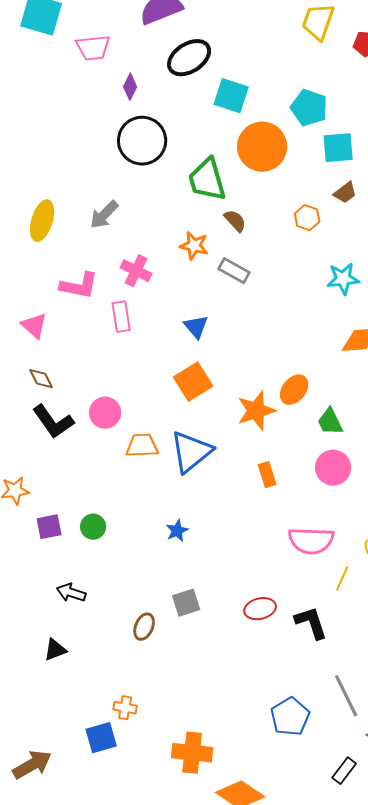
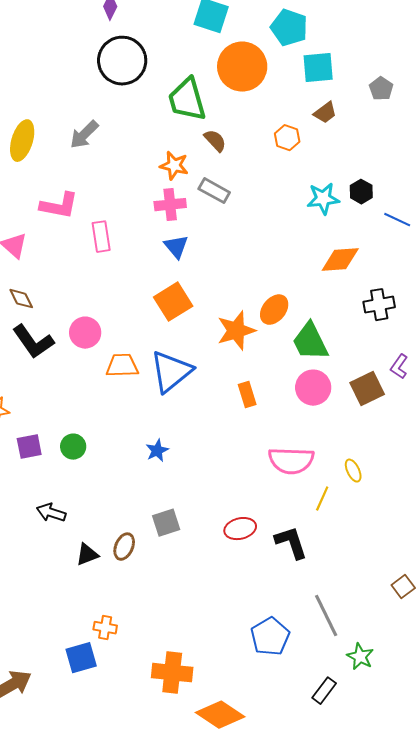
pink cross: (136, 271) -> (170, 205), moved, turned -32
green trapezoid: (330, 422) -> (310, 342), size x1.4
black triangle: (55, 650) -> (87, 555), moved

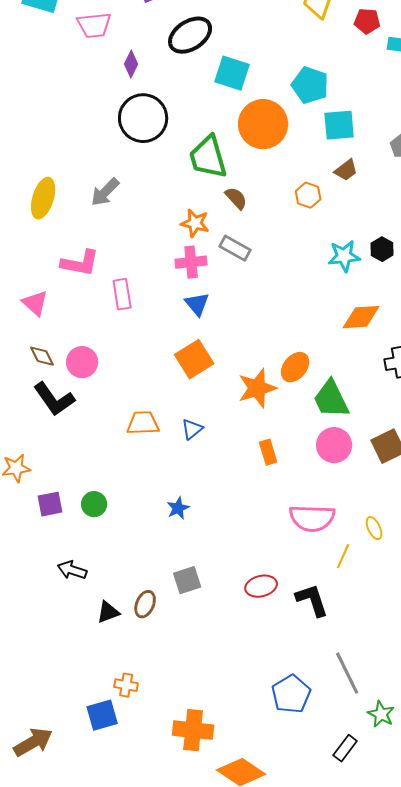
pink circle: (85, 333) -> (82, 362), moved
blue triangle: (171, 372) -> (192, 429), size x0.5

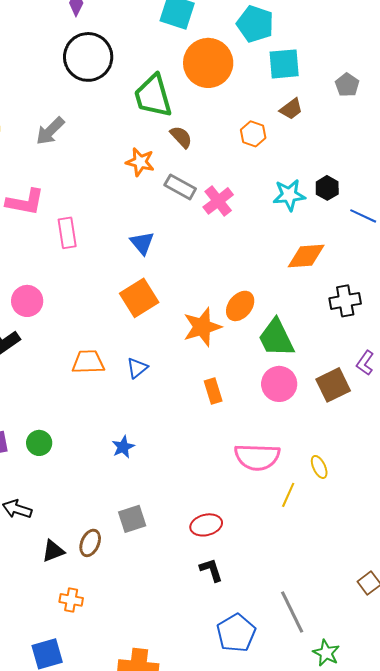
pink cross: (191, 262) -> (218, 201), moved, turned -32
black L-shape: (312, 600) -> (211, 570), moved, size x0.7
orange cross: (126, 685) -> (71, 600), moved

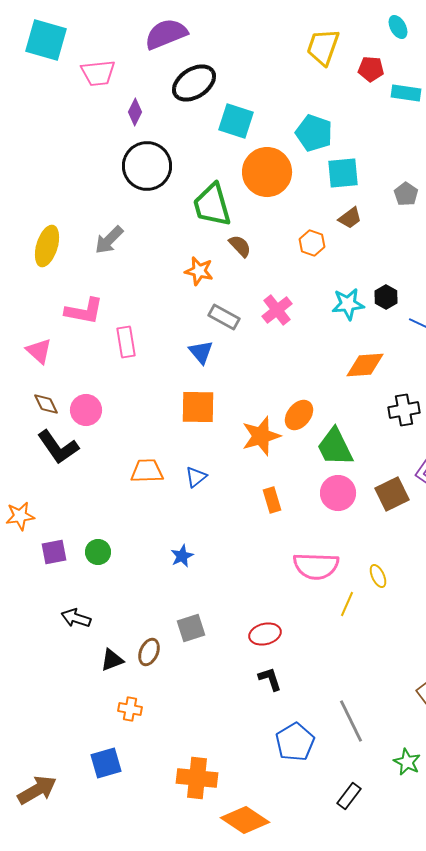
gray rectangle: (180, 187) -> (224, 317), moved
orange square: (139, 298) -> (198, 407), turned 33
green star: (326, 653) -> (407, 762), moved

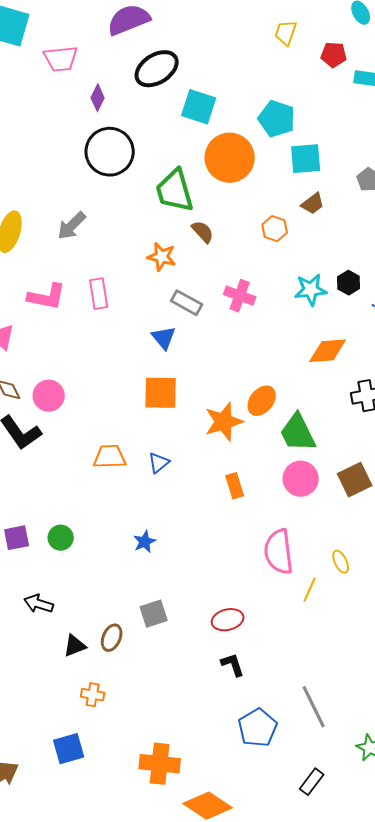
yellow trapezoid: (323, 47) -> (286, 33), size x0.7
pink cross: (277, 310) -> (240, 296), turned -32
pink rectangle: (126, 342) -> (99, 294), moved
pink semicircle: (316, 566) -> (279, 552), turned 81

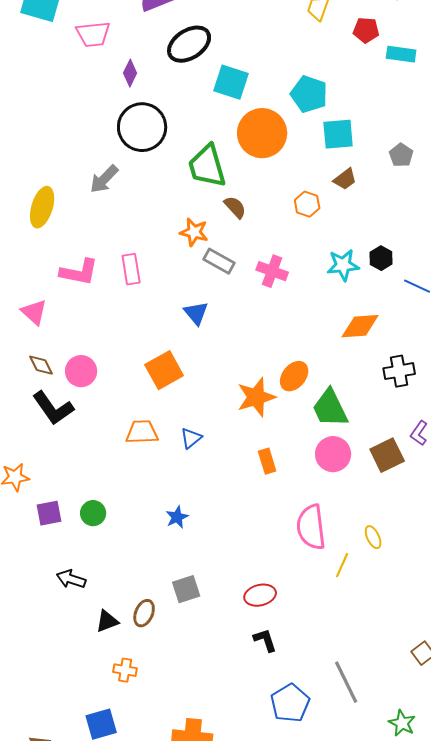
gray arrow: (72, 226) -> (104, 179), moved
gray rectangle: (187, 303) -> (219, 261), moved
orange square: (161, 393) -> (164, 370), moved, turned -30

